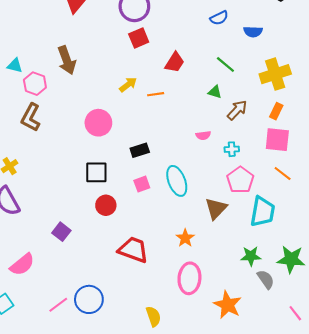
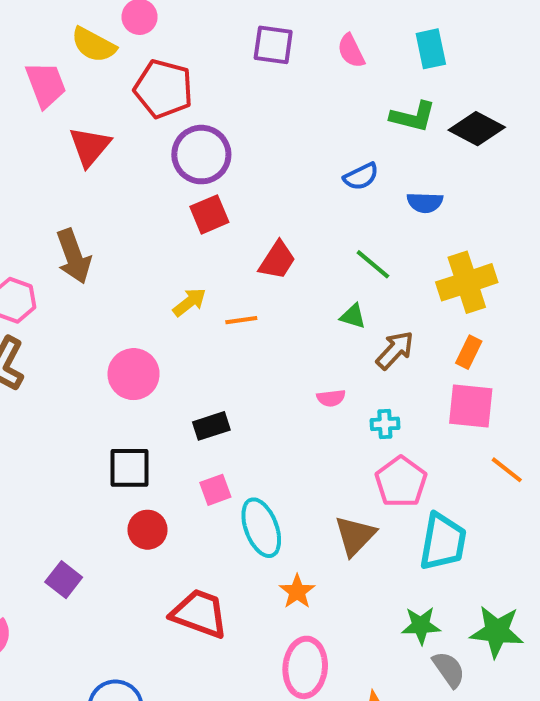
orange line: (283, 174) -> (507, 470), moved
cyan ellipse: (177, 181) -> (261, 528), moved

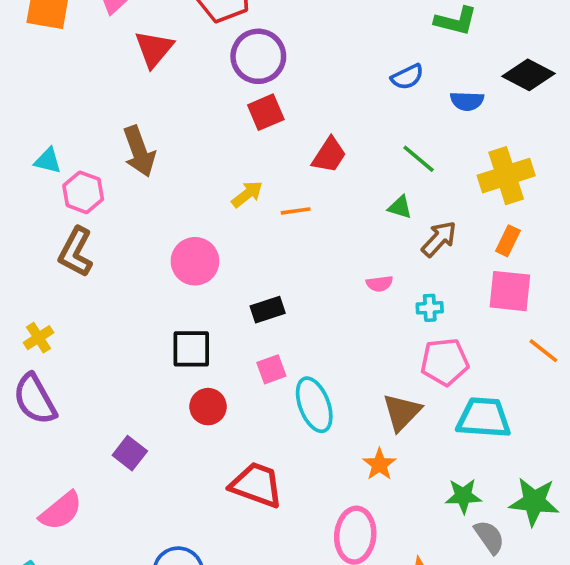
black diamond: (477, 129) -> (528, 75), moved
pink pentagon: (401, 482) -> (445, 362), turned 30
cyan trapezoid: (443, 542) -> (484, 418), turned -96
orange star: (297, 592) -> (379, 464), moved

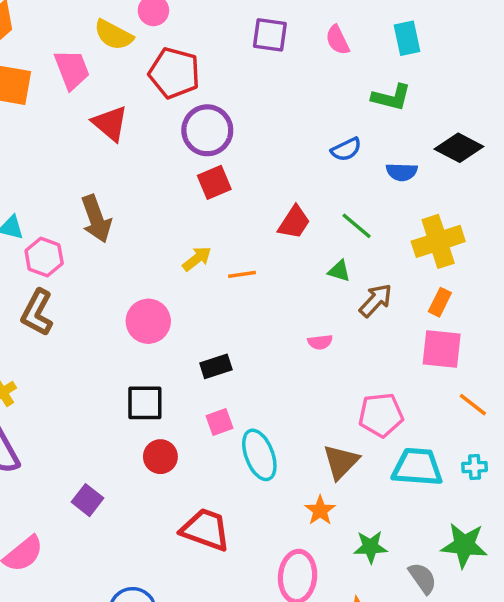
red triangle: (154, 49) -> (110, 123), turned -30
red trapezoid: (329, 155) -> (294, 222), moved
cyan cross: (430, 308) -> (475, 467), moved
green star: (463, 496) -> (370, 547), moved

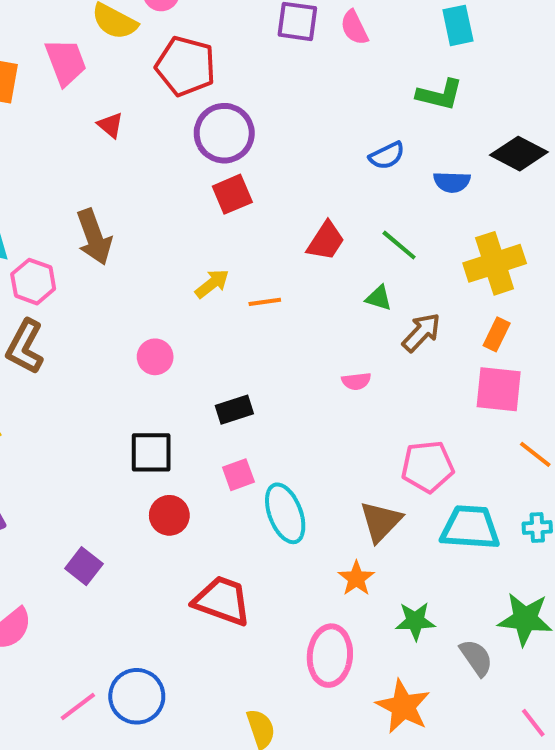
pink semicircle: (337, 40) -> (354, 28), moved
red triangle: (110, 123) -> (110, 125), size x0.6
pink circle: (148, 321) -> (155, 357), size x0.7

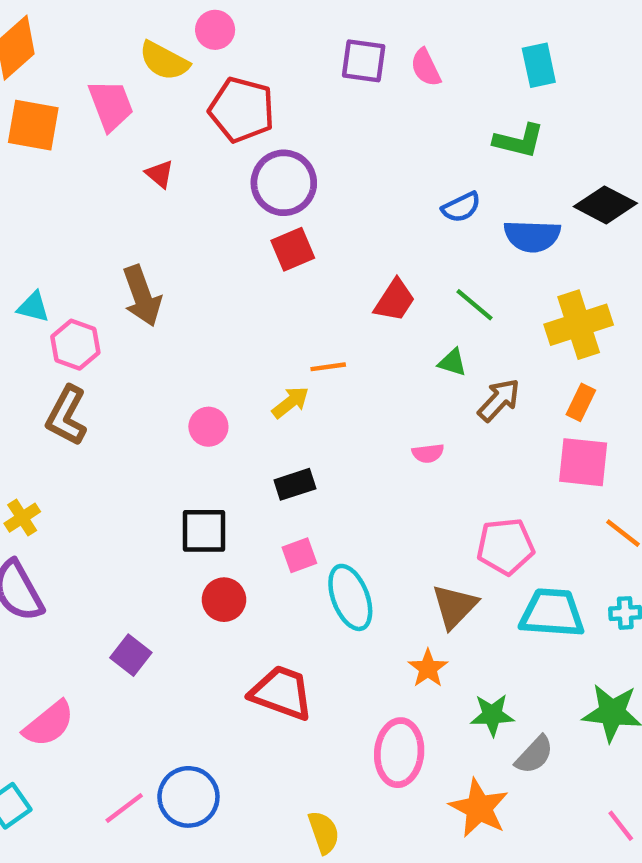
blue semicircle: (452, 182) -> (532, 236), size x1.4
yellow arrow: (212, 284) -> (290, 402), moved
gray semicircle: (476, 658) -> (534, 755), moved, turned 78

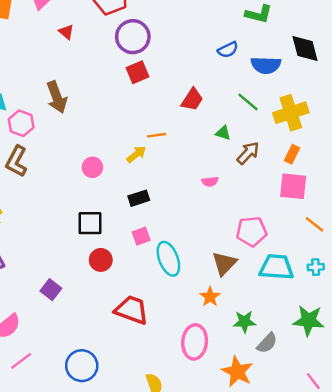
black diamond: (605, 205) -> (305, 49), turned 48
green line: (474, 305) -> (248, 102), moved
pink line: (124, 808) -> (21, 361), moved

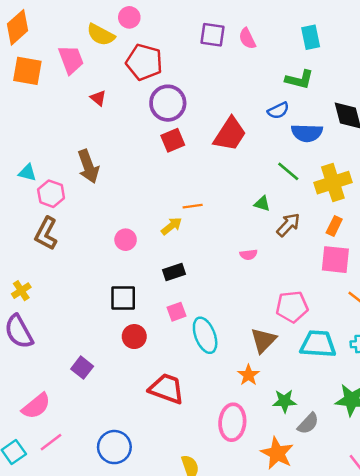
blue semicircle: (228, 50) -> (278, 111), moved
red trapezoid: (192, 100) -> (230, 134), moved, size x1.4

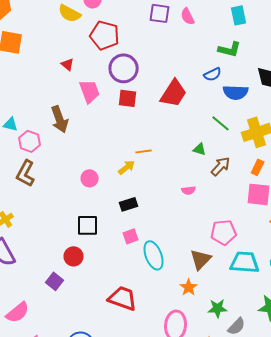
pink trapezoid: (71, 60) -> (90, 91), moved
red square: (173, 140) -> (128, 98), turned 30
red circle: (134, 337) -> (74, 256), moved

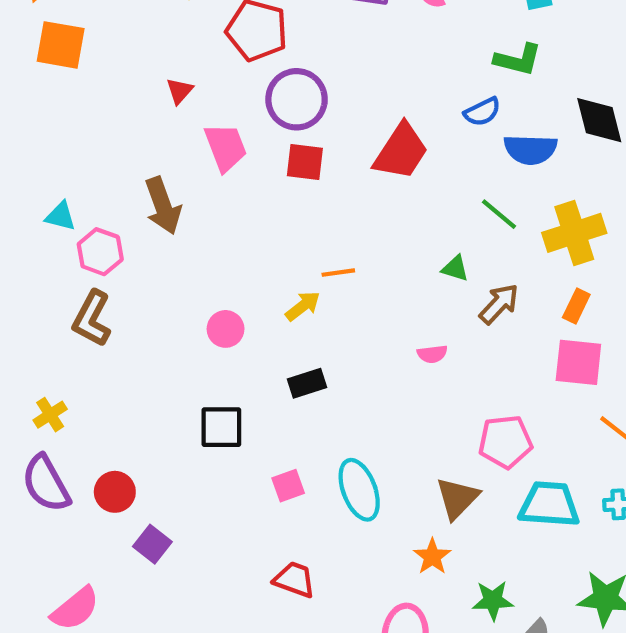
red triangle: (68, 64) -> (180, 91), turned 32
pink square: (131, 236) -> (288, 486), moved
red circle: (74, 256) -> (115, 492), moved
red trapezoid: (123, 298) -> (294, 580), size x0.7

